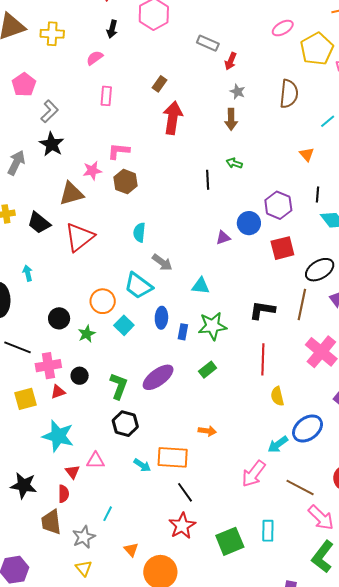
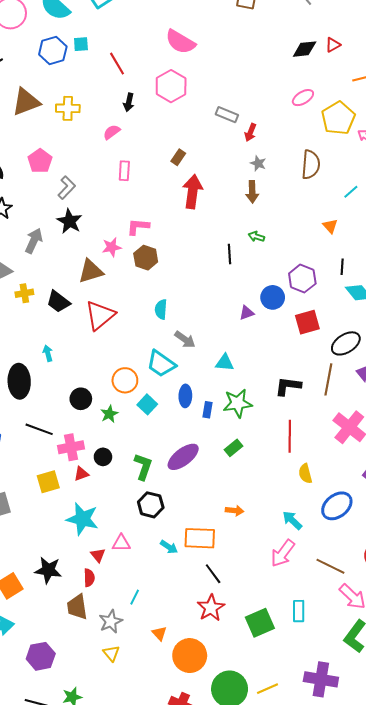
cyan arrow: (278, 444) -> (292, 520), moved, turned 80

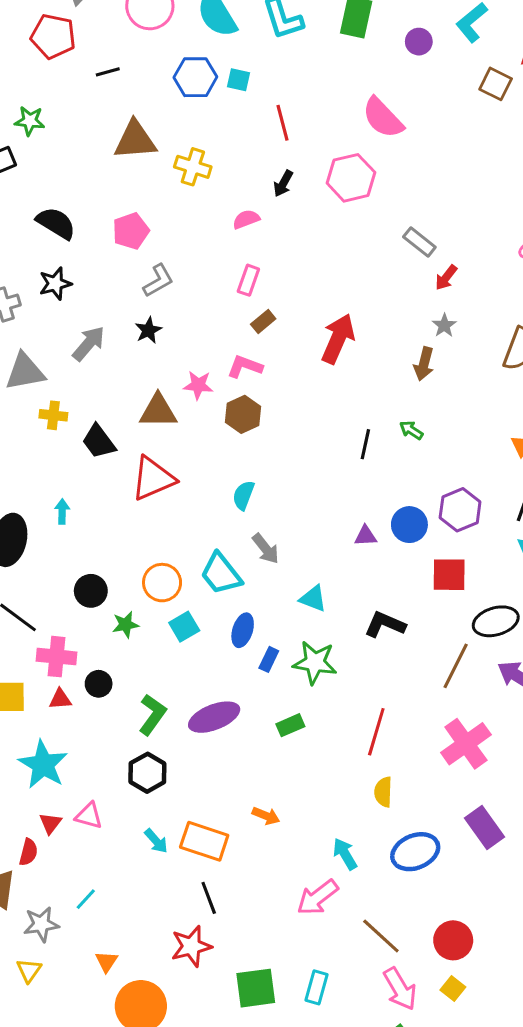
brown rectangle: (178, 157) -> (263, 321), moved
black star: (70, 221) -> (148, 330), size x0.7
black L-shape: (288, 386) -> (385, 625), moved

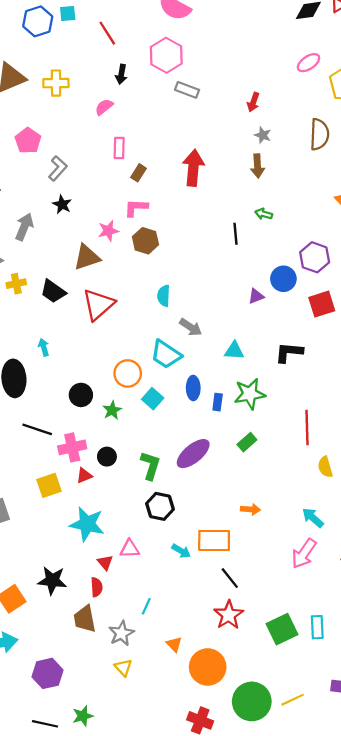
gray rectangle: (419, 242) -> (187, 90), moved
cyan rectangle: (316, 987) -> (317, 627), moved

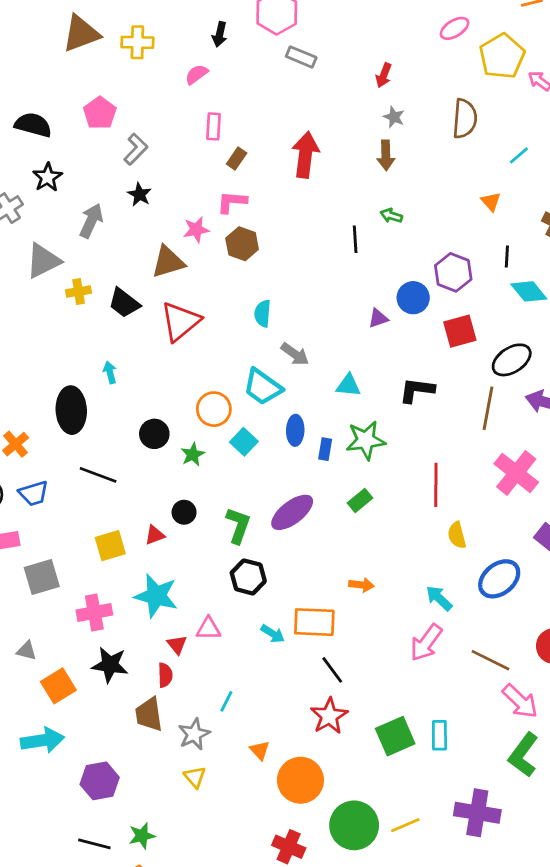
pink cross: (72, 447) -> (94, 613), moved

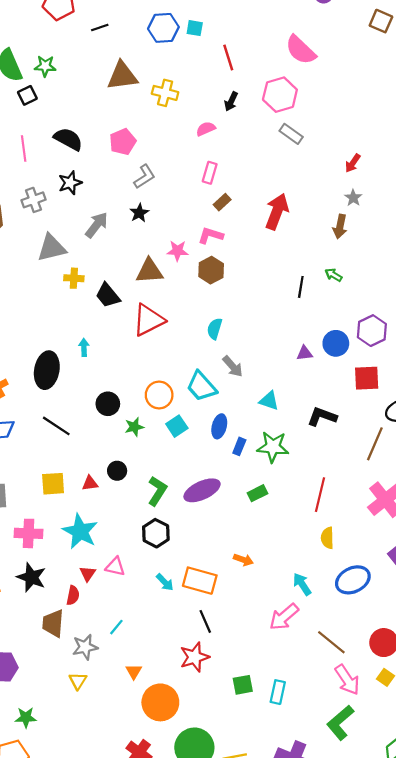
green square: (395, 736) -> (243, 685), size x0.7

